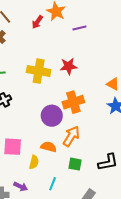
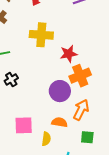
red star: (68, 66) -> (69, 54), moved
yellow cross: (39, 71) -> (41, 35), moved

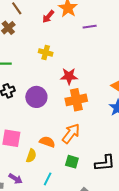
yellow cross: (41, 35) -> (46, 52), size x0.6
purple circle: (60, 91) -> (36, 97), moved

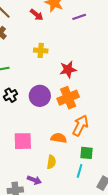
red arrow: (48, 17) -> (37, 15), turned -80
orange cross: (76, 100) -> (68, 98), moved
yellow semicircle: (31, 156) -> (51, 162), moved
cyan line: (48, 179) -> (80, 171), moved

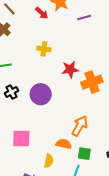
orange cross: (68, 98) -> (92, 82), moved
orange semicircle: (59, 138) -> (64, 144), moved

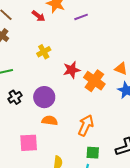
yellow cross: (44, 49) -> (44, 52), turned -32
orange cross: (92, 82) -> (94, 81), turned -30
orange semicircle: (64, 144) -> (50, 121), moved

